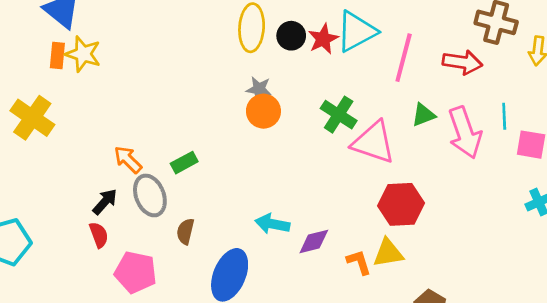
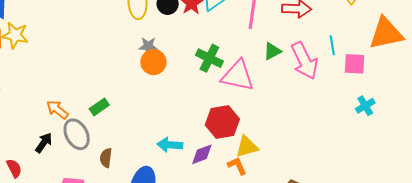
red hexagon: (401, 204) -> (222, 122), moved
red semicircle: (99, 235) -> (14, 168), moved
yellow triangle: (388, 253) -> (247, 147), moved

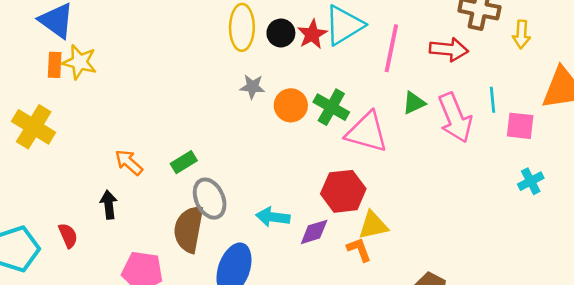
orange circle: (153, 62) -> (291, 105), moved
gray ellipse: (77, 134) -> (210, 199), moved
black arrow: (44, 143) -> (109, 205), turned -45
brown semicircle: (106, 158) -> (189, 229), size x1.8

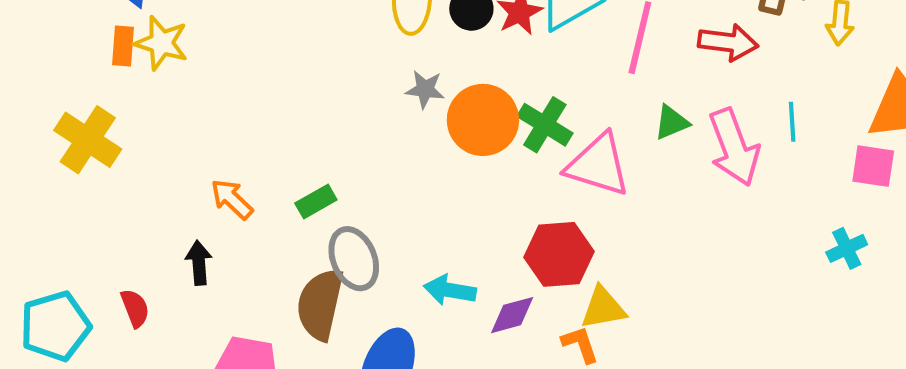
orange circle: (291, 105) -> (483, 120), size x1.4
pink square: (520, 126) -> (873, 166), moved

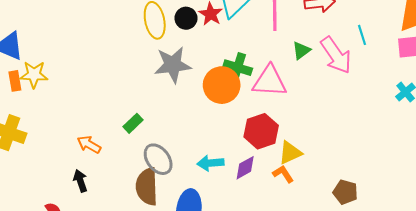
gray star: (425, 89) -> (173, 65), size x1.8
orange circle: (483, 120) -> (222, 85), moved
green rectangle: (316, 202) -> (133, 123), moved

